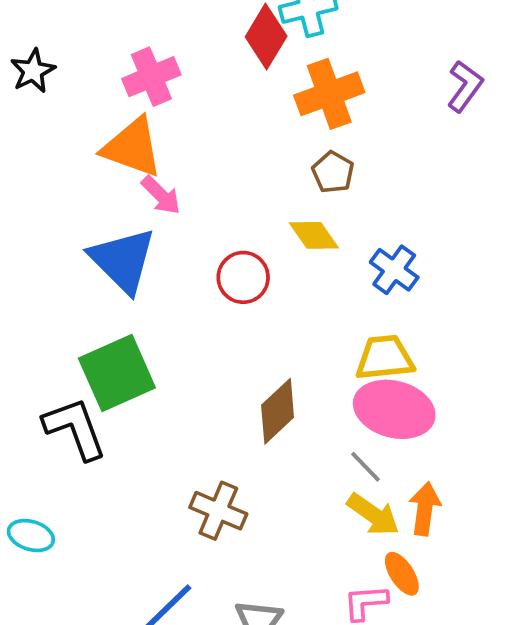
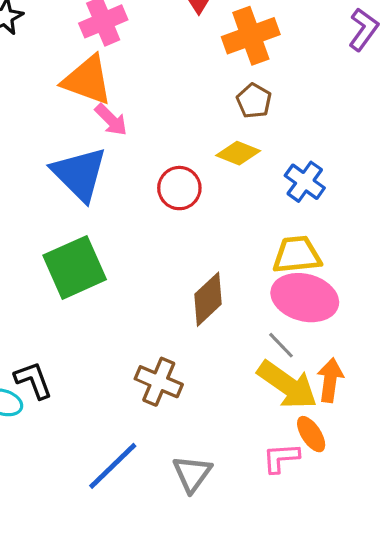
yellow diamond: (314, 235) -> (238, 153), turned -33
black L-shape: (75, 428) -> (33, 380), moved, size x0.7
yellow arrow: (373, 514) -> (287, 385), size x1.4

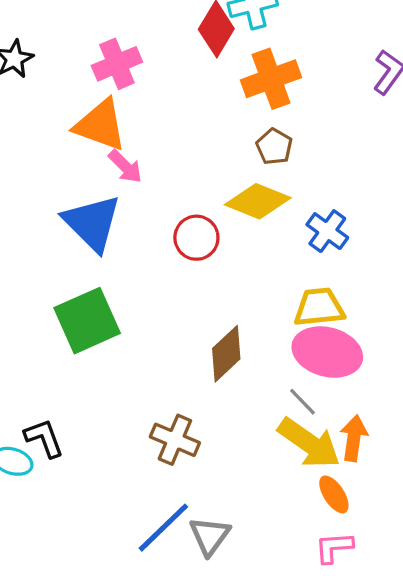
yellow diamond: (238, 153) -> (258, 201), size x1.4
pink L-shape: (281, 458) -> (334, 547), moved
blue line: (113, 466) -> (163, 528), moved

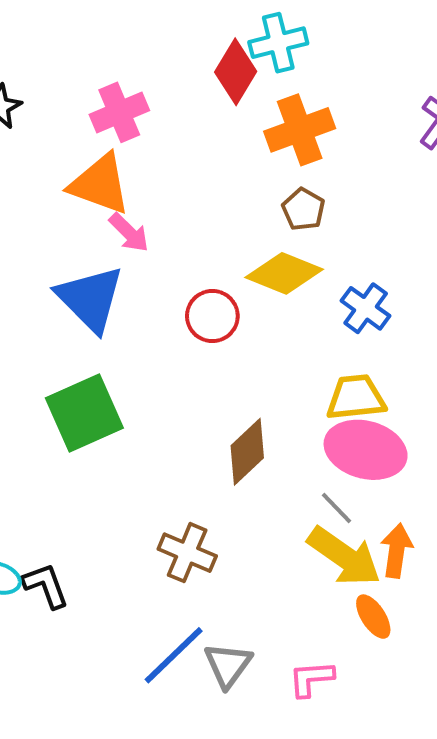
black L-shape: (44, 438) -> (46, 586), moved
pink L-shape: (334, 547) -> (311, 679), moved

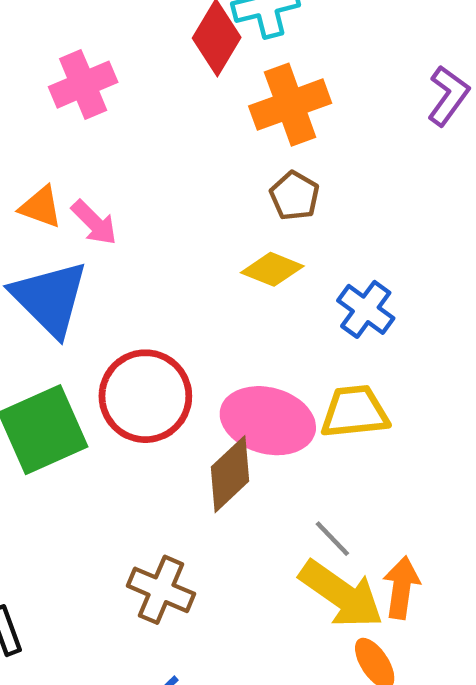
orange triangle: (100, 184) -> (41, 207), moved, size x0.6
yellow diamond: (284, 273) -> (272, 269), size x0.7
red circle: (212, 316) -> (145, 396), moved, size x1.5
pink ellipse: (366, 450) -> (268, 421), moved

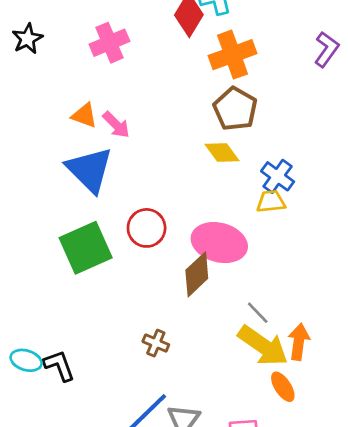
brown pentagon: (295, 196) -> (235, 109), size x1.5
yellow diamond: (272, 269) -> (222, 153), turned 32
red circle: (145, 396) -> (147, 228), size x0.7
yellow trapezoid: (355, 412) -> (271, 201), moved, size x0.7
brown cross: (161, 590) -> (156, 343), size x0.7

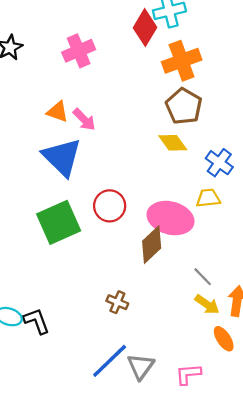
yellow trapezoid: (271, 201) -> (208, 198), moved
yellow arrow: (263, 346) -> (207, 304), size x0.6

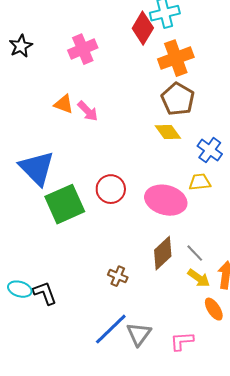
blue triangle: (62, 157) -> (37, 168), moved
brown diamond: (152, 245) -> (163, 253), moved

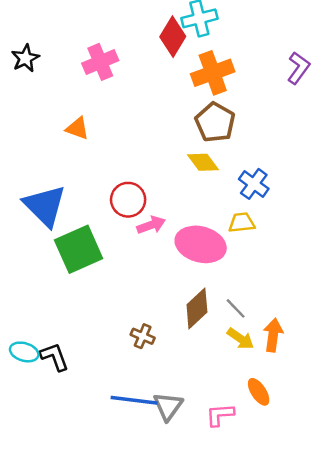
pink arrow: (88, 111) -> (151, 225), moved, turned -65
red circle: (111, 189) -> (128, 200), moved
orange ellipse: (214, 309) -> (259, 392), moved
blue line: (111, 329) -> (134, 400), turned 51

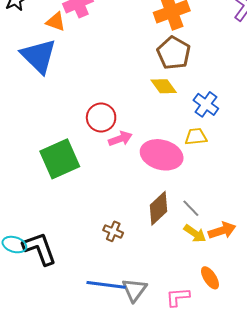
orange triangle: (77, 128) -> (56, 22), moved
blue triangle: (45, 206) -> (39, 56), moved
orange arrow: (273, 335) -> (222, 230), turned 64
black L-shape: (54, 357) -> (40, 249), size x1.4

